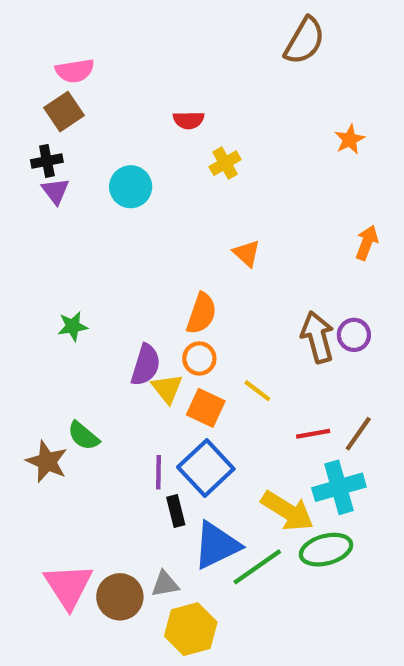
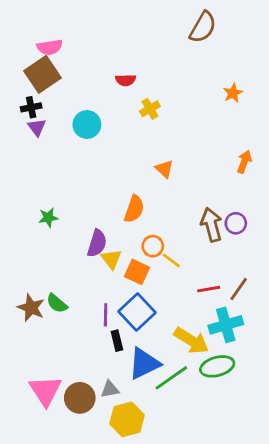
brown square: (64, 112) -> (43, 74), size x1.4
orange circle: (199, 359) -> (153, 246), moved
green semicircle: (83, 436) -> (57, 303), moved

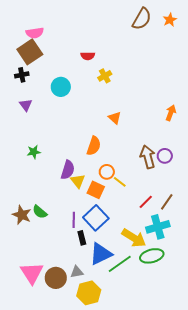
orange star: (233, 93) -> (170, 20), moved
purple triangle: (37, 127) -> (26, 105), moved
red line: (209, 289) -> (146, 202), turned -35

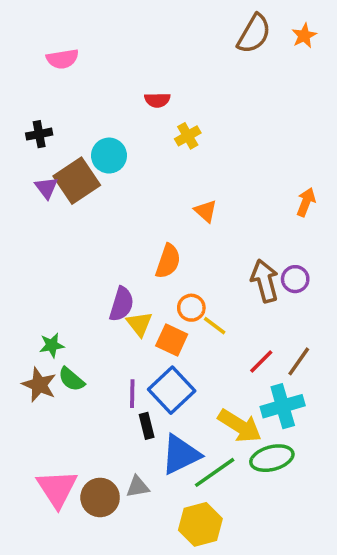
brown square: (30, 52) -> (77, 181), moved
green star: (34, 152) -> (52, 345), moved
yellow hexagon: (89, 293) -> (200, 524), moved

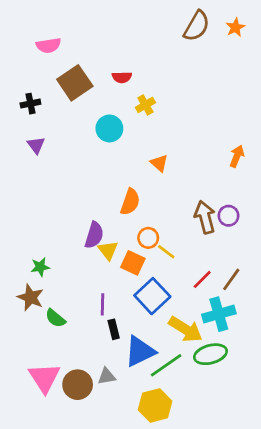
cyan circle: (109, 156) -> (109, 128), moved
brown square: (77, 181) -> (75, 83), moved
green semicircle: (71, 379) -> (55, 318), moved
blue square: (172, 390) -> (152, 296), moved

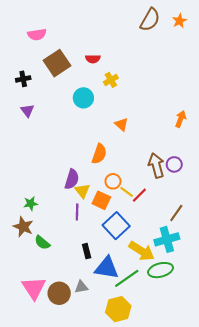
red line: (202, 279) -> (139, 195), moved
purple line: (102, 304) -> (77, 212), moved
blue triangle: (140, 351) -> (107, 268), turned 35

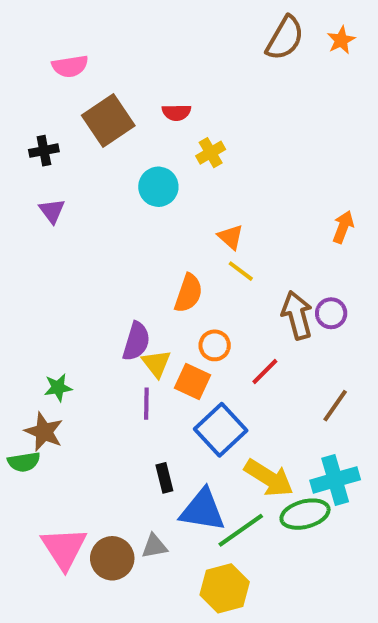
yellow line: (127, 192) -> (241, 271), moved
cyan cross: (167, 239) -> (335, 480), moved
green semicircle: (42, 243) -> (24, 462), moved, turned -49

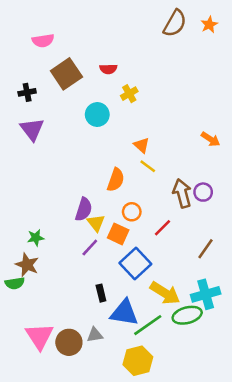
purple triangle: (52, 211) -> (32, 129), size x1.5
orange arrow: (343, 227) -> (211, 139), turned 102
purple line: (146, 404) -> (90, 247), turned 42

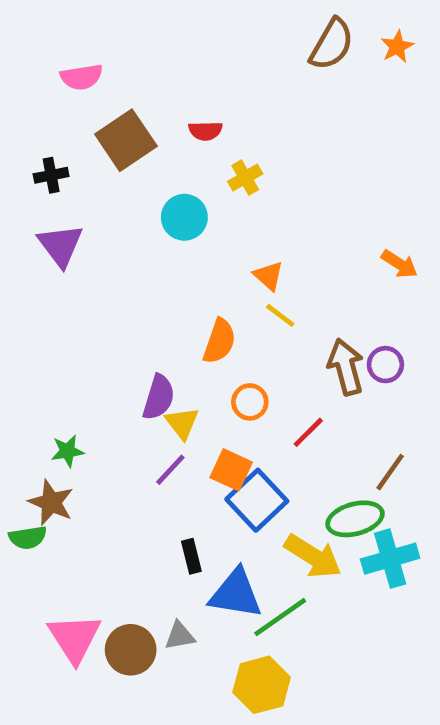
orange square: (118, 234) -> (231, 470), moved
green ellipse: (187, 315) -> (355, 519), moved

